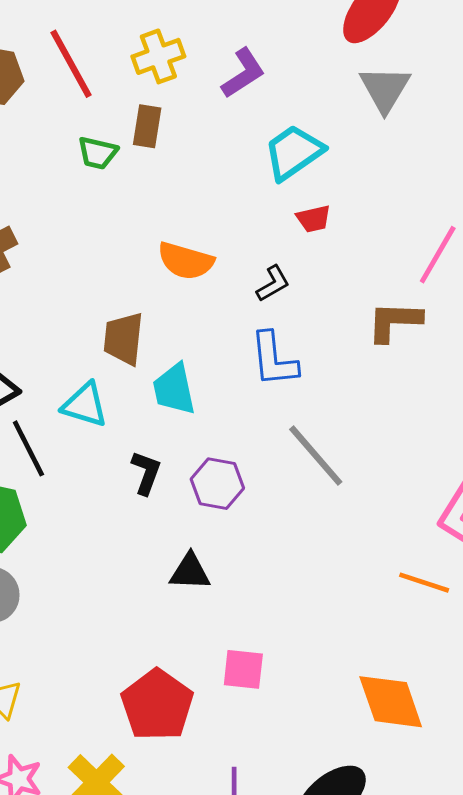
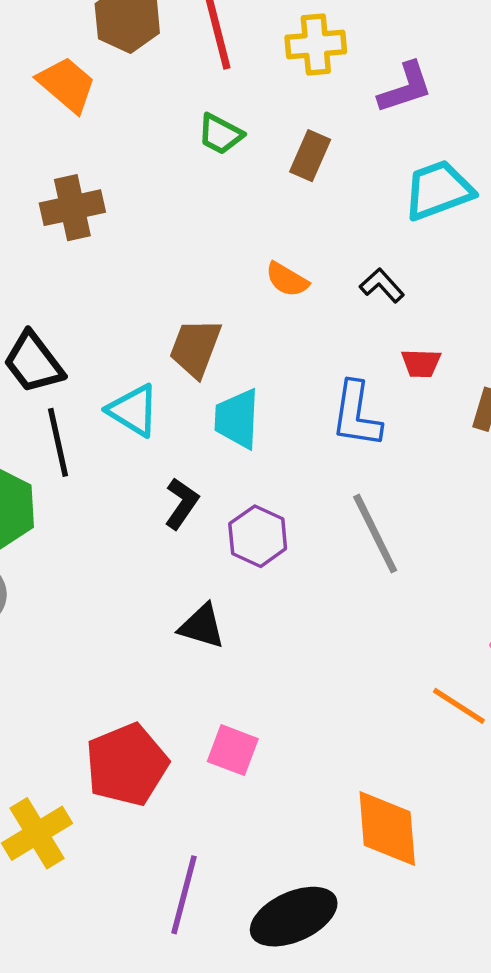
brown rectangle: (147, 126) -> (310, 156), moved
red trapezoid: (313, 219) -> (421, 363), moved
orange semicircle: (186, 261) -> (287, 280), size x0.7
black L-shape: (273, 284) -> (382, 285), moved, turned -117

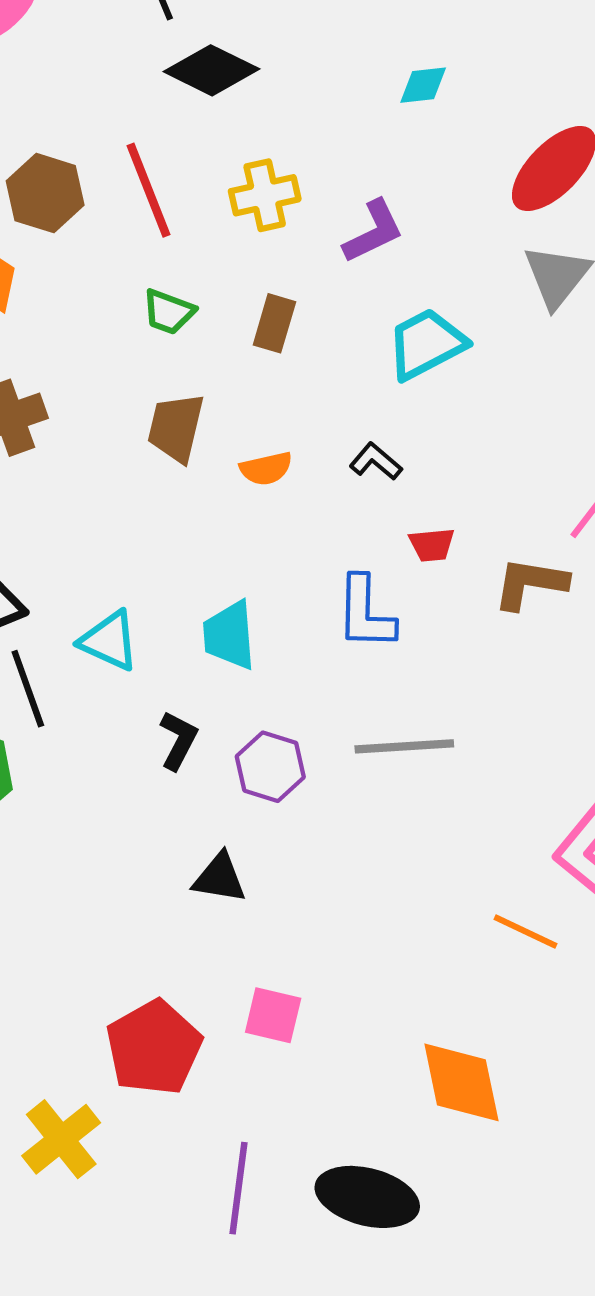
orange semicircle: (287, 280) -> (266, 469), turned -36
brown trapezoid: (195, 348) -> (176, 428), moved
gray line: (375, 534) -> (404, 746), turned -60
black ellipse: (294, 917) -> (367, 1197), turned 46

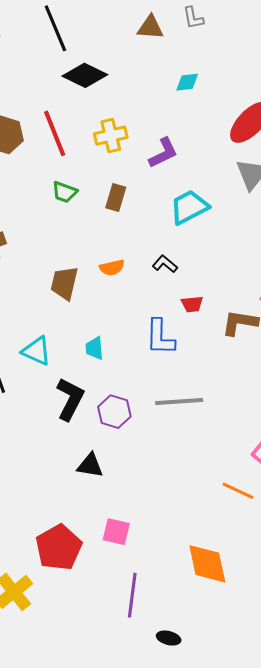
brown trapezoid: (176, 428) -> (64, 283), moved
cyan trapezoid: (229, 635) -> (94, 348), size x0.7
black L-shape: (178, 740) -> (70, 399), size x1.5
purple line: (239, 1188) -> (132, 595), moved
black ellipse: (367, 1197) -> (169, 638), moved, size x0.5

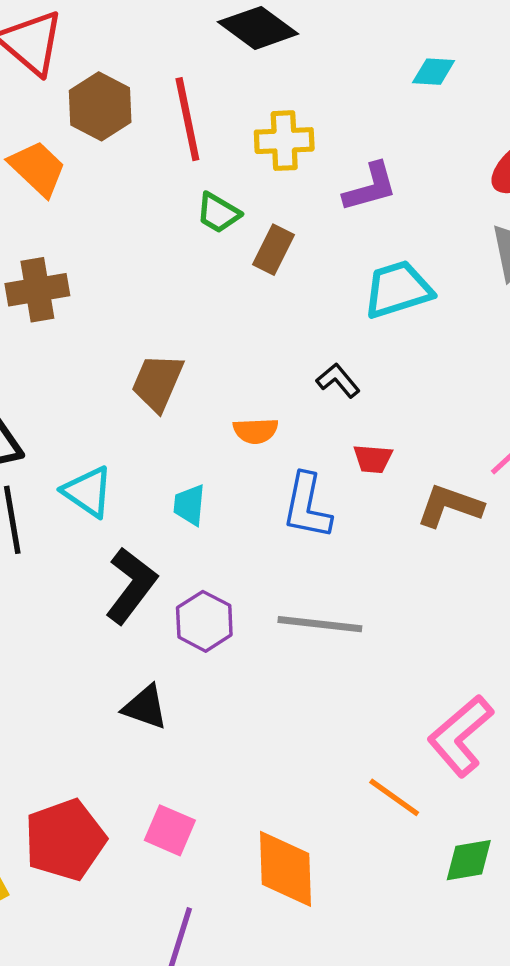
green trapezoid: (65, 192) -> (218, 213), moved
orange semicircle: (112, 268) -> (256, 431), moved
orange diamond: (207, 564) -> (286, 869), moved

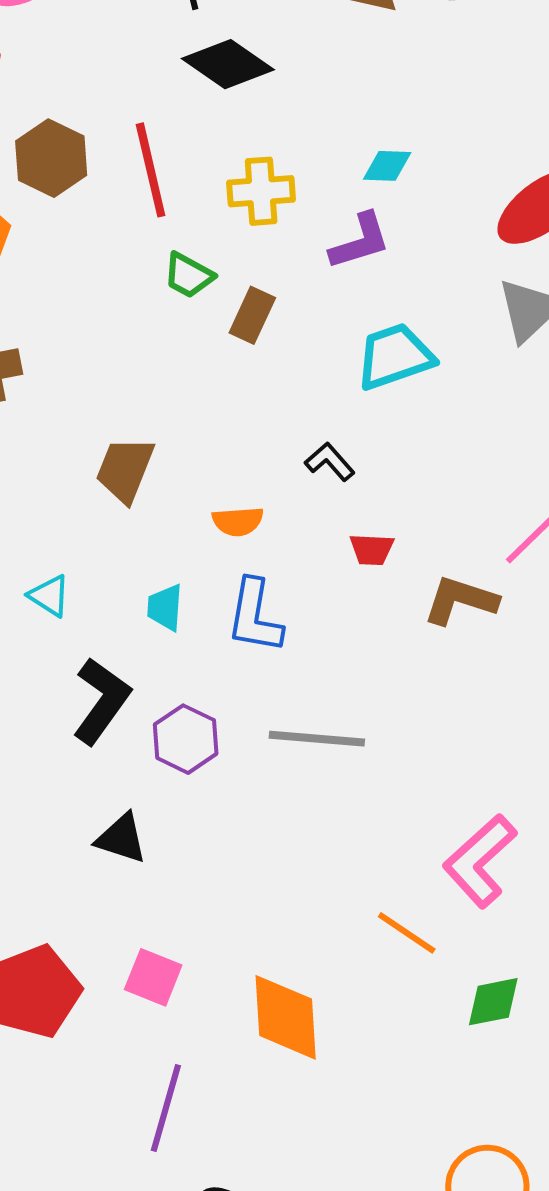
cyan diamond: (434, 72) -> (387, 166), moved
cyan triangle: (88, 492) -> (49, 596), size x0.7
blue L-shape: (307, 506) -> (255, 616), moved

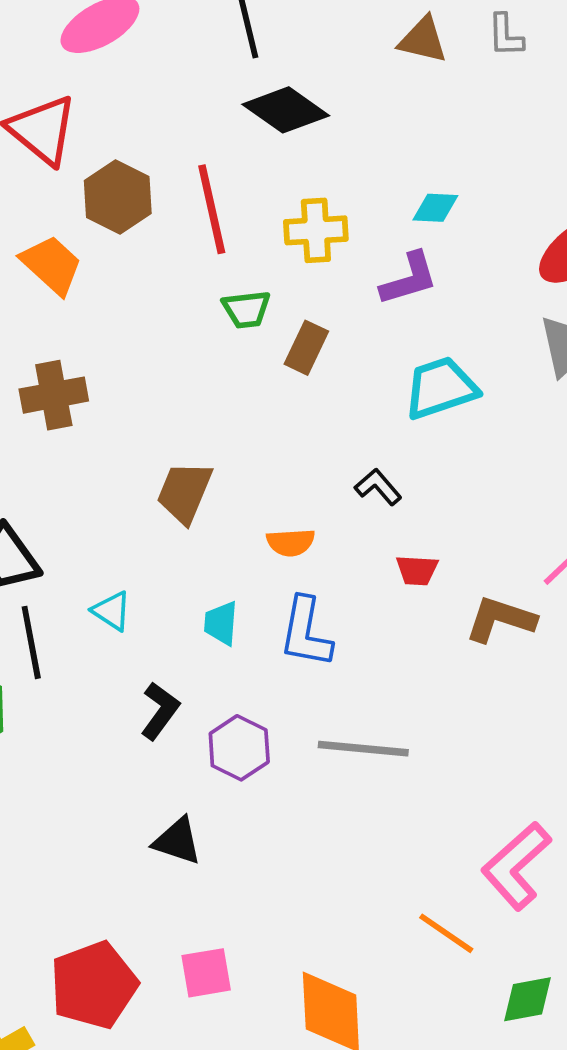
green trapezoid: (188, 275) -> (246, 309), turned -36
black L-shape: (101, 701) -> (160, 711), size x0.7
pink square: (153, 977) -> (206, 973), turned -32

